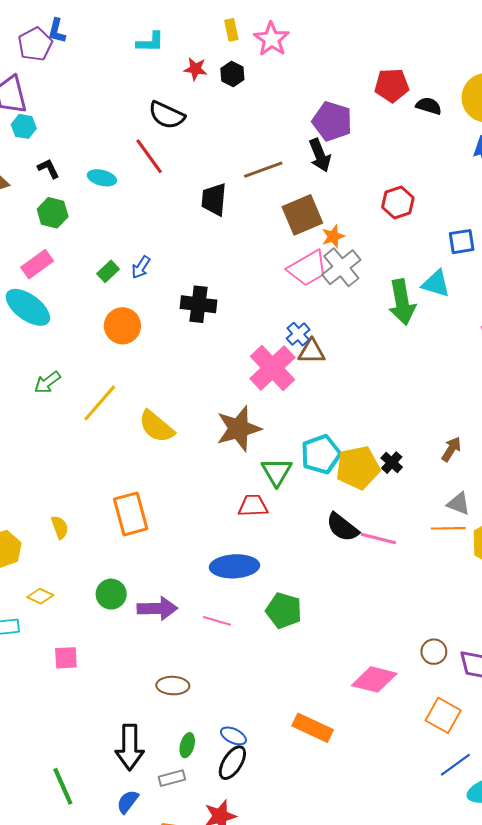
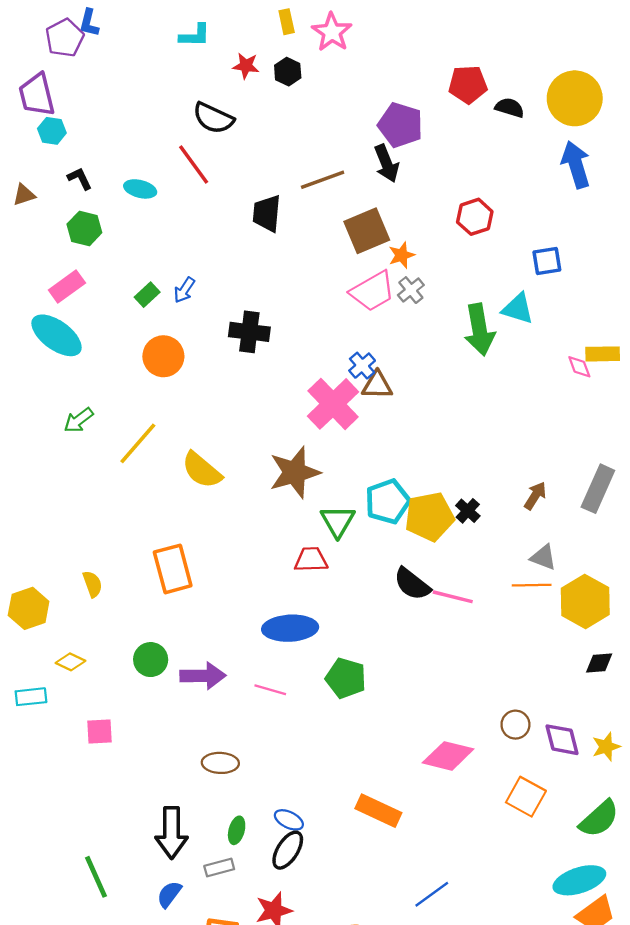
gray cross: (341, 267) -> (411, 290), size x0.6
blue line: (455, 765) -> (432, 894), moved

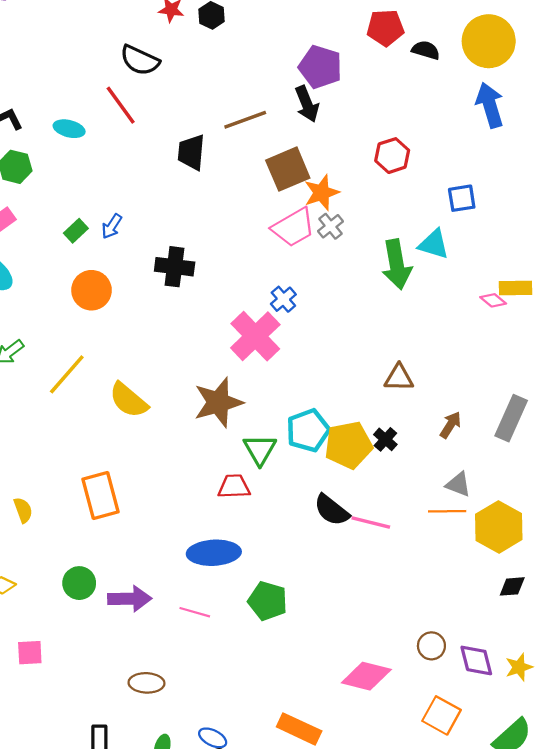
orange star: (402, 255) -> (321, 193), size x1.4
pink diamond: (579, 367) -> (493, 300), turned -30
brown triangle: (377, 385) -> (399, 378), moved

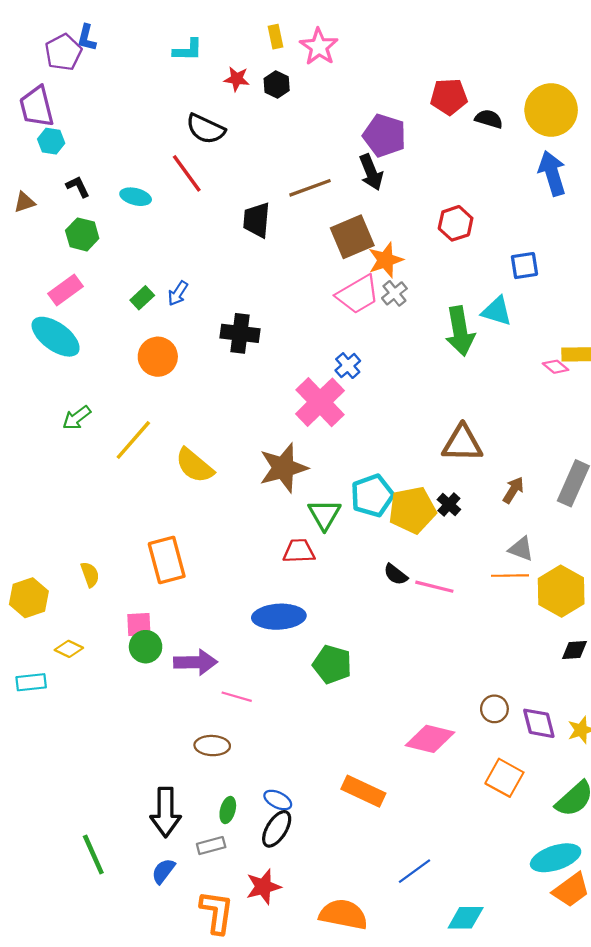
brown triangle: (399, 378) -> (462, 443), size x1.4
black semicircle: (332, 510) -> (396, 574), size x0.7
pink line: (195, 612) -> (237, 697), moved
pink square: (30, 653) -> (139, 624), moved

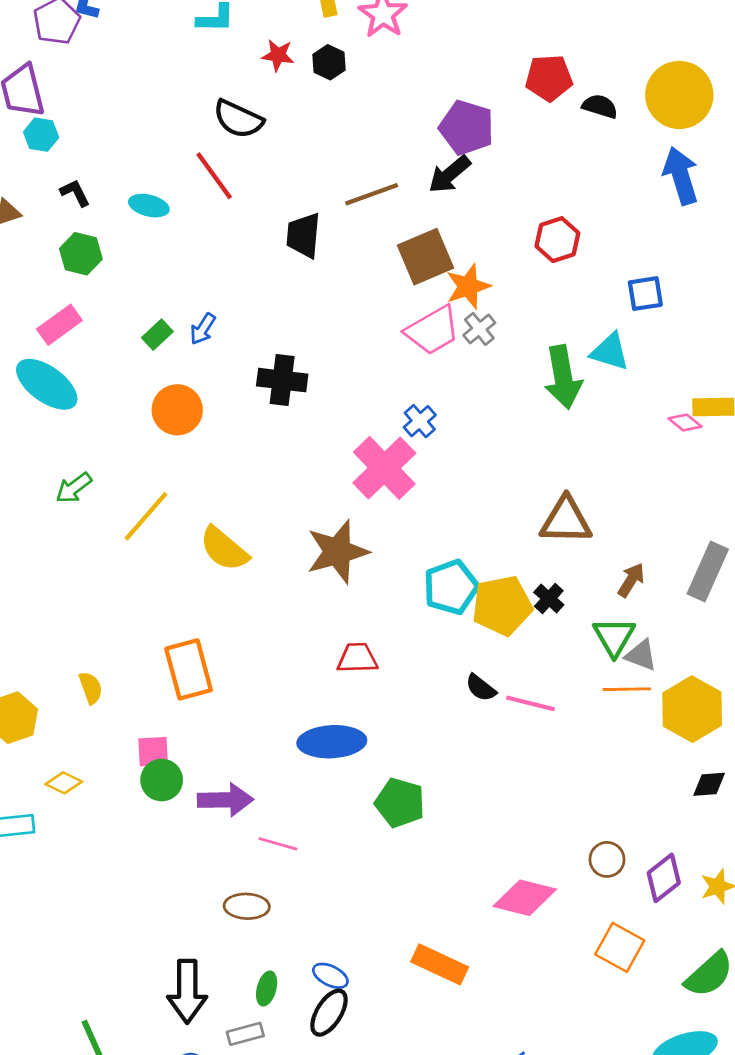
black arrow: (371, 172) -> (450, 174), turned 72
green triangle: (324, 514) -> (614, 637), moved
purple diamond: (539, 723) -> (664, 878), turned 66

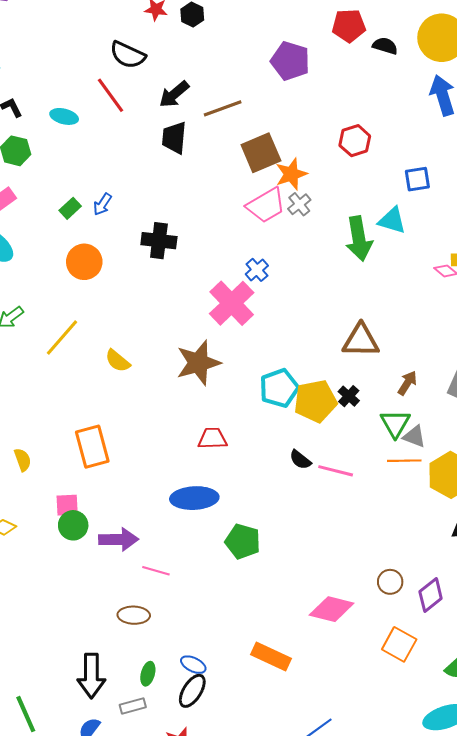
black arrow: (450, 174) -> (174, 94), moved
yellow semicircle: (224, 549) -> (118, 361), size x0.7

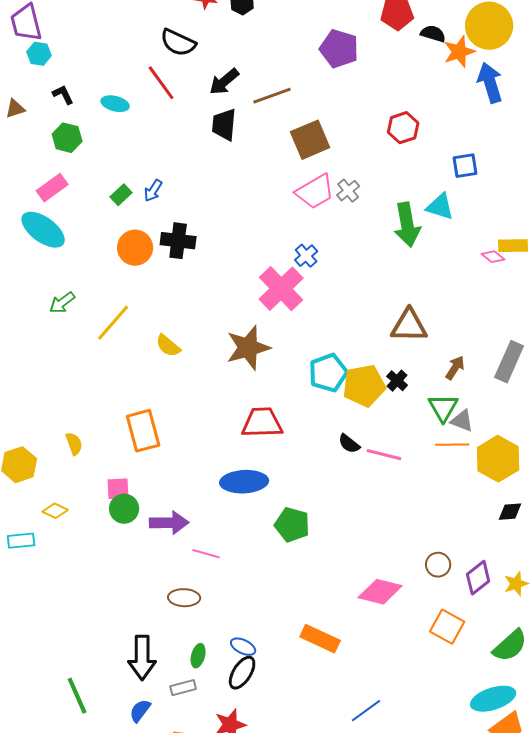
orange star: (291, 174) -> (459, 52), moved
black cross: (159, 241) -> (178, 241), moved
red trapezoid: (212, 438) -> (262, 423), size x1.4

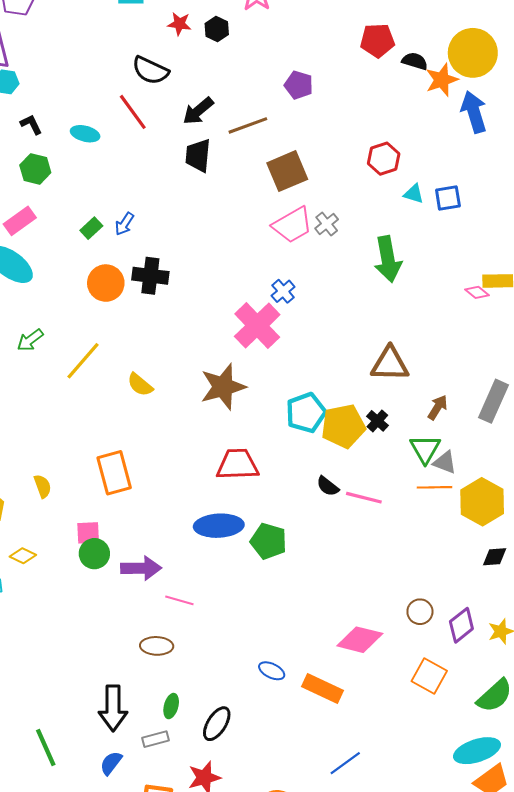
purple pentagon: (339, 49) -> (299, 85), moved, size x0.7
cyan triangle: (440, 207) -> (414, 194), moved, size x0.7
green pentagon: (292, 525) -> (269, 541), moved
orange rectangle: (320, 639) -> (322, 688), moved
blue ellipse: (243, 647) -> (272, 671), moved

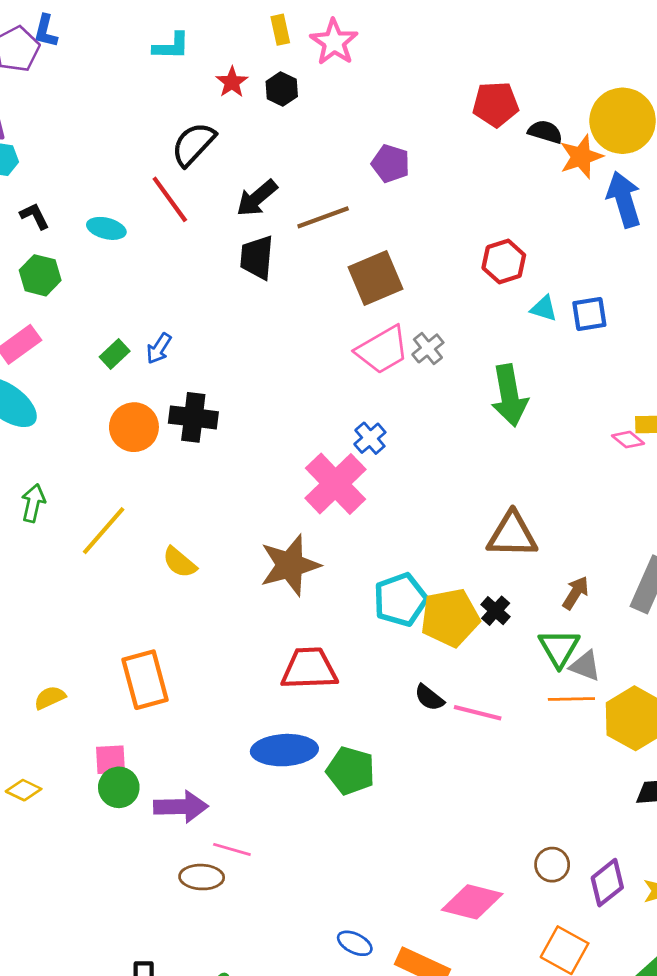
red star: (179, 24) -> (232, 82), turned 30
black semicircle: (150, 70) -> (193, 144), turned 108
green arrow: (30, 340) -> (33, 503), turned 140
yellow semicircle: (43, 486) -> (50, 698), turned -95
brown ellipse: (157, 646) -> (202, 877), moved

